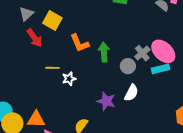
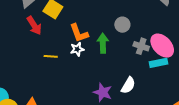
gray cross: (142, 53) -> (141, 46), turned -35
gray circle: (128, 66) -> (122, 25), moved
white star: (69, 79) -> (77, 49), moved

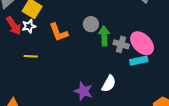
gray circle: (122, 25) -> (91, 24), moved
green arrow: (103, 43) -> (104, 36), moved
white star: (77, 49) -> (29, 26), moved

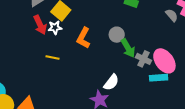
orange L-shape: (59, 32) -> (83, 38), turned 40
green arrow: (104, 36) -> (128, 48), turned 144
white semicircle: (109, 84) -> (111, 82), moved

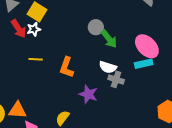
orange L-shape: (83, 38) -> (67, 67), moved
gray cross: (144, 59) -> (116, 79), moved
white semicircle: (111, 82) -> (108, 67), moved, turned 78

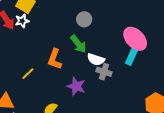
green arrow: (109, 39) -> (78, 44), moved
yellow line: (36, 59) -> (28, 74), moved, turned -48
cyan rectangle: (144, 64) -> (132, 56), turned -54

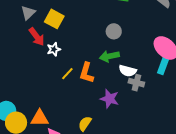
white star: (22, 21) -> (54, 49), moved
green arrow: (78, 44) -> (109, 56), turned 120
yellow line: (28, 74) -> (67, 74), moved

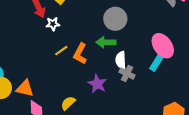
gray circle: (114, 31) -> (115, 19), size x1.5
white semicircle: (128, 71) -> (121, 60), turned 60

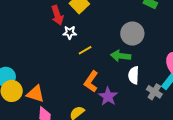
yellow line: (61, 51) -> (85, 50), moved
orange L-shape: (80, 54) -> (91, 82), moved
gray cross: (127, 74) -> (154, 92), moved

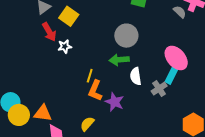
yellow line: (85, 50) -> (90, 76), moved, turned -32
gray cross: (154, 92) -> (159, 89), turned 35

